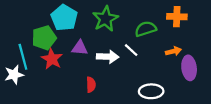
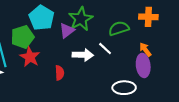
purple triangle: (80, 48) -> (67, 31), moved, turned -42
orange arrow: (173, 51) -> (145, 50), turned -112
purple ellipse: (189, 68) -> (143, 65), moved
red semicircle: (91, 85) -> (60, 73), moved

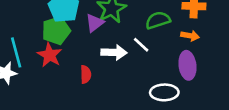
green pentagon: (23, 37) -> (56, 31), moved
orange arrow: (145, 50) -> (190, 36), moved, turned 136

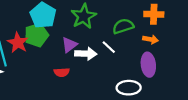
purple triangle: (95, 23) -> (69, 45), moved
red star: (50, 55) -> (18, 43), moved
red semicircle: (86, 74) -> (62, 72), turned 88

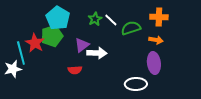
green star: (84, 16) -> (95, 19), size x0.6
white line: (109, 47) -> (111, 20), moved

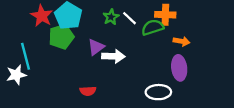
orange cross: (159, 17) -> (165, 15), moved
red star: (35, 43) -> (42, 16), moved
red semicircle: (75, 70) -> (88, 91), moved

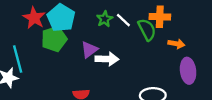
green semicircle: (153, 27) -> (147, 30), turned 80
purple ellipse: (179, 68) -> (188, 71), moved

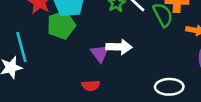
purple triangle: (89, 50) -> (100, 53), moved, turned -30

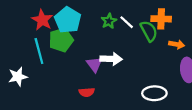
cyan line: (21, 47) -> (39, 51), moved

